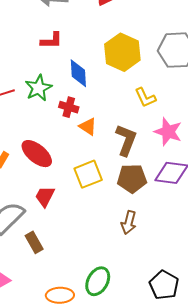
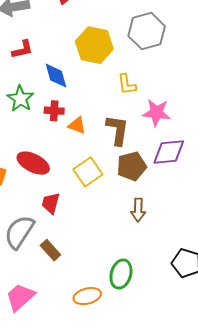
yellow L-shape: (145, 98) -> (127, 84), turned 30

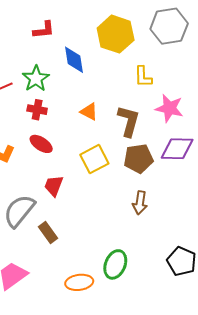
red cross: (54, 111) -> (37, 110), moved
red ellipse: (33, 163) -> (41, 144), size x0.7

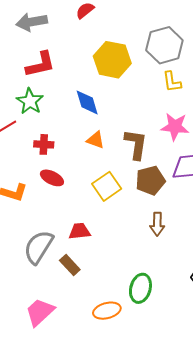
red L-shape: (44, 30) -> (40, 64), size x1.4
blue diamond: (74, 60) -> (87, 102), moved
yellow L-shape: (143, 77) -> (172, 82), moved
green star: (36, 79) -> (30, 101), moved
red trapezoid: (54, 186) -> (80, 231), moved, turned 70

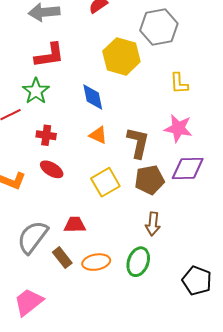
gray hexagon: (164, 45) -> (159, 27), moved
green ellipse: (140, 288) -> (138, 262), moved
orange ellipse: (107, 311) -> (96, 262), moved

